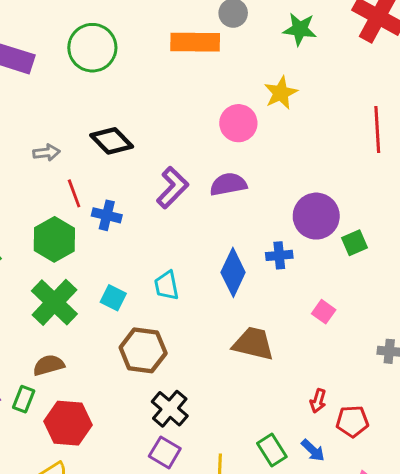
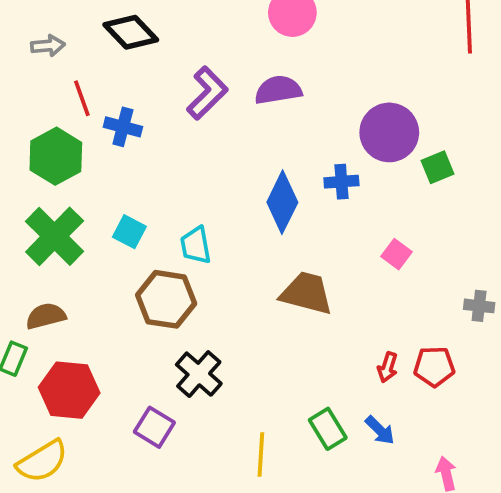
cyan trapezoid: (167, 285) -> (196, 245), moved
red pentagon: (352, 421) -> (434, 367), moved
purple square: (165, 452) -> (154, 427), moved

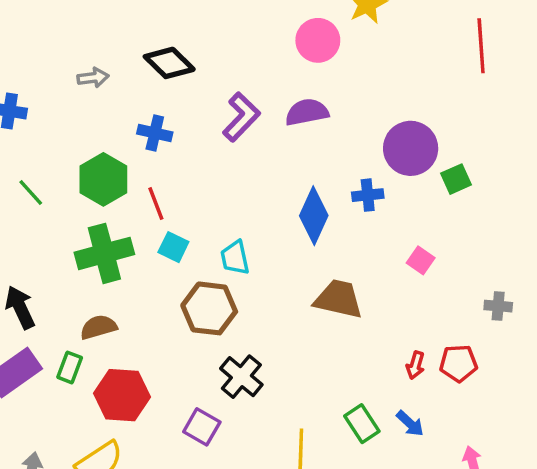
red line: (82, 98) -> (156, 204), moved
blue cross: (123, 127) -> (155, 133), moved
green cross: (55, 236) -> (104, 253), turned 32

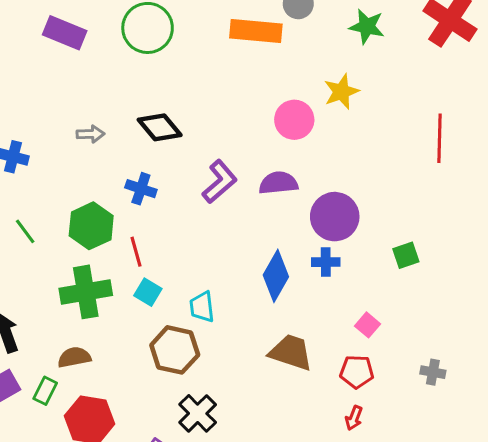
purple circle: (411, 148) -> (335, 217), moved
red pentagon: (458, 363) -> (357, 372), moved

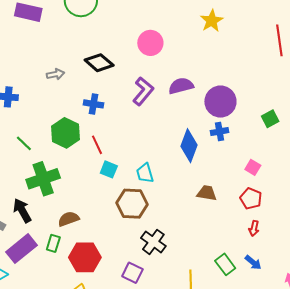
pink circle: (294, 120) -> (150, 43), moved
green cross: (86, 292) -> (43, 179), moved
brown trapezoid: (291, 352) -> (207, 193), size x0.7
red pentagon: (357, 372) -> (251, 199), turned 30

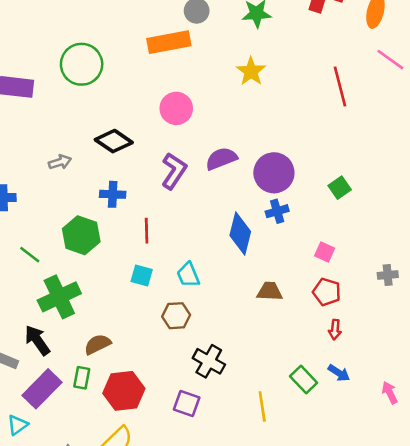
red line: (97, 145) -> (147, 231), moved, turned 30
brown hexagon: (132, 204) -> (176, 316), size x0.7

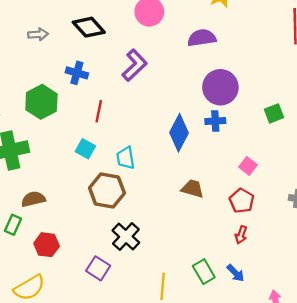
purple semicircle: (221, 159) -> (202, 38), moved
brown hexagon: (176, 316) -> (107, 190), size x1.4
red hexagon: (124, 391) -> (47, 245), size x0.7

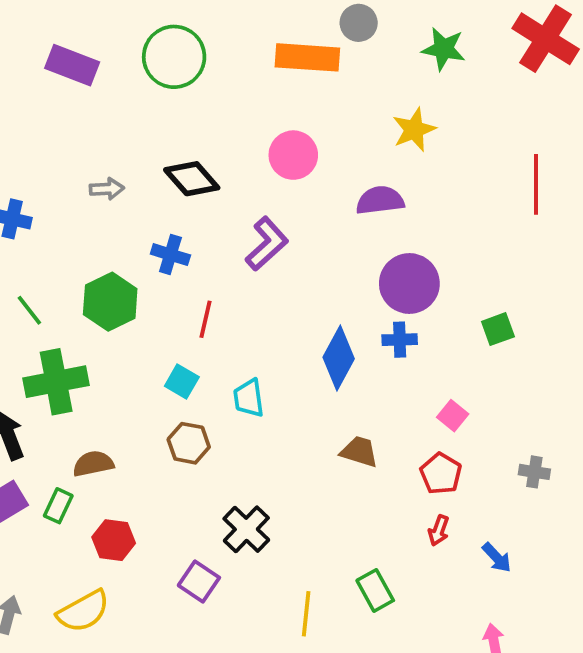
brown hexagon: (107, 190) -> (189, 443), moved, size x0.7
blue arrow: (236, 273) -> (497, 558), moved

